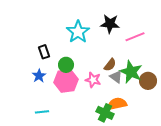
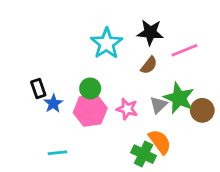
black rectangle: (44, 52) -> (38, 88), moved
brown semicircle: (110, 65) -> (149, 65), moved
gray triangle: (116, 77) -> (159, 105), turned 40
orange semicircle: (117, 104) -> (160, 142), turned 66

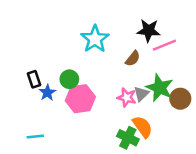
black star: (150, 32) -> (149, 30), moved
green circle: (90, 88) -> (69, 79), moved
pink star: (127, 109) -> (127, 97), moved
cyan line: (57, 153) -> (35, 136), moved

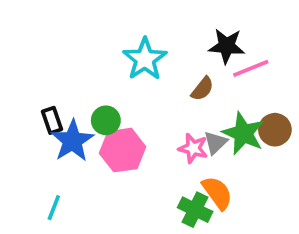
blue star: (47, 93) -> (72, 141), size x1.6
brown circle: (180, 99) -> (275, 130), moved
cyan line: (35, 136) -> (54, 208), turned -63

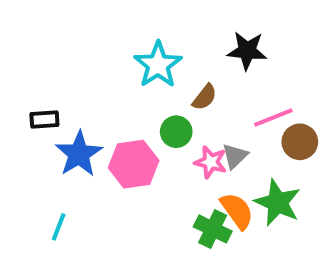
pink line: (251, 68) -> (273, 117), moved
brown semicircle: (202, 89) -> (205, 97), moved
black rectangle: (52, 120) -> (44, 120), moved, turned -75
green circle: (106, 120) -> (176, 132), moved
green star: (243, 133) -> (278, 203), moved

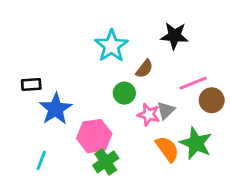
pink hexagon: (134, 164) -> (94, 136), moved
green cross: (213, 229) -> (106, 162), moved, turned 30

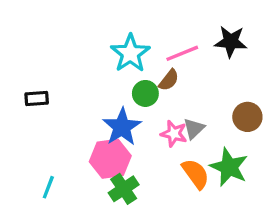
black star: (174, 36) -> (231, 42), moved
pink line: (193, 83) -> (182, 53), moved
green circle: (124, 93) -> (145, 93), moved
blue star: (56, 109) -> (122, 127), moved

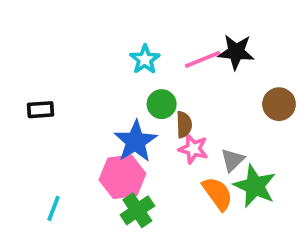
black star: (231, 42) -> (236, 52), moved
cyan star: (130, 53) -> (145, 59), size x0.7
brown semicircle: (169, 80) -> (184, 125), moved, turned -40
brown circle: (247, 117) -> (279, 104), moved
gray triangle: (194, 129) -> (232, 160), moved

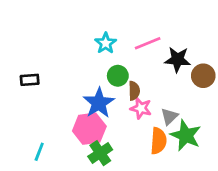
black star: (236, 52) -> (177, 59), moved
orange semicircle: (218, 194) -> (159, 141), turned 40

